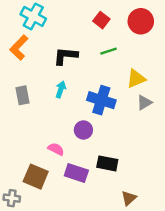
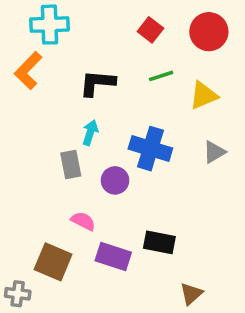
cyan cross: (33, 16) -> (50, 25), turned -30
yellow triangle: (136, 79) -> (204, 95), moved
gray rectangle: (22, 95) -> (71, 164), moved
purple circle: (83, 130) -> (115, 180), moved

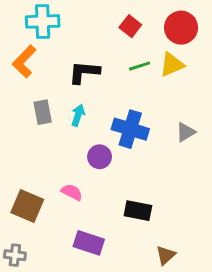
yellow triangle: (204, 95) -> (172, 65), moved
gray rectangle: (71, 164) -> (43, 112), moved
purple rectangle: (113, 257) -> (89, 243), moved
brown square: (53, 262) -> (27, 206), moved

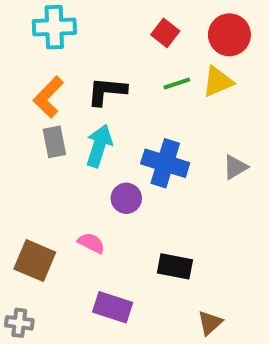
orange L-shape: (24, 61) -> (48, 97), moved
cyan arrow: (78, 115) -> (99, 146), size x1.5

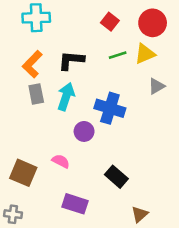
gray triangle: (235, 167) -> (156, 86), moved
black rectangle: (175, 266) -> (116, 177), turned 30

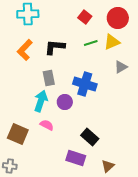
gray rectangle: (36, 94) -> (49, 78), moved
cyan arrow: (66, 97) -> (41, 101), moved
purple rectangle: (75, 204) -> (76, 158), moved

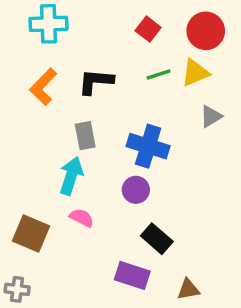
purple circle: (65, 102) -> (136, 190), moved
brown triangle: (108, 166) -> (188, 289), turned 32

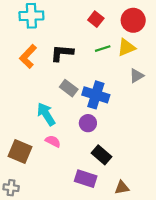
gray rectangle: (85, 136) -> (69, 88), moved, turned -42
cyan arrow: (71, 176) -> (46, 114), turned -50

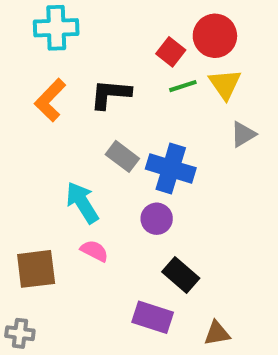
red square: (96, 19) -> (171, 52), moved
red circle: (133, 20) -> (215, 36), moved
yellow triangle: (126, 47) -> (225, 84), turned -42
brown square: (20, 151) -> (36, 269), turned -30

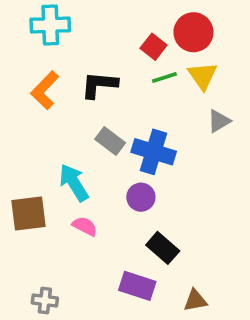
brown square: (36, 269) -> (29, 213), moved
gray cross: (20, 333) -> (45, 300), moved

